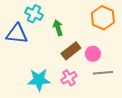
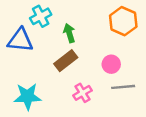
cyan cross: (34, 14) -> (41, 16), turned 36
brown rectangle: (71, 51) -> (66, 61), moved
cyan star: (39, 80) -> (27, 96), moved

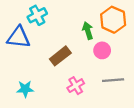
green arrow: (69, 33) -> (88, 31), moved
pink circle: (111, 64) -> (102, 50), moved
cyan star: (27, 96) -> (25, 89), size x0.7

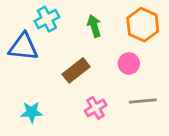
green arrow: (88, 31) -> (94, 26), moved

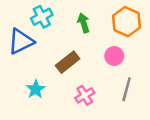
blue triangle: (23, 47) -> (21, 41), turned -32
gray line: (143, 101) -> (127, 89), turned -70
cyan star: (32, 112) -> (36, 89), moved, turned -30

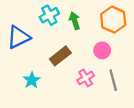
cyan cross: (42, 17) -> (49, 15), moved
gray line: (127, 89) -> (113, 80), turned -30
pink cross: (85, 95) -> (86, 78), moved

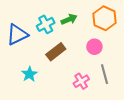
cyan cross: (49, 15) -> (46, 24), moved
green arrow: (75, 21) -> (69, 19), turned 84
pink cross: (86, 78) -> (81, 81), moved

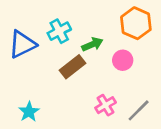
green arrow: (69, 19) -> (92, 44), moved
cyan star: (29, 74) -> (29, 112), moved
gray line: (105, 74) -> (139, 110), moved, turned 60

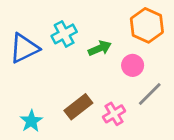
brown rectangle: (72, 67) -> (78, 107), moved
gray line: (139, 110) -> (150, 94), moved

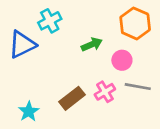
cyan cross: (64, 34) -> (50, 21), moved
gray line: (150, 94) -> (138, 87), turned 55
pink cross: (114, 114) -> (105, 92), moved

